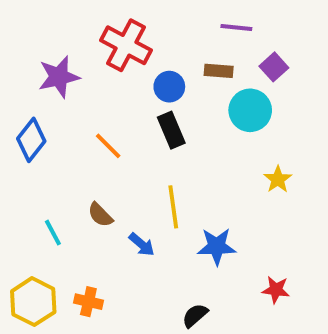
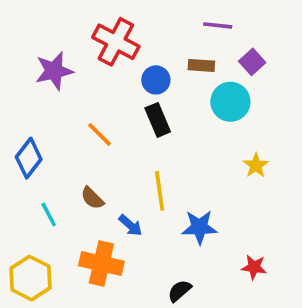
blue diamond: (31, 140) -> (29, 158), moved
orange cross: (88, 302) -> (101, 264), moved, size x1.6

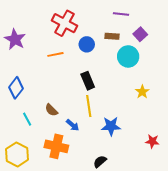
purple star: (54, 71) -> (15, 39), moved, turned -30
black rectangle: (158, 120) -> (88, 81), moved
orange line: (100, 134) -> (55, 54), moved, turned -56
red star: (254, 267) -> (152, 141), moved

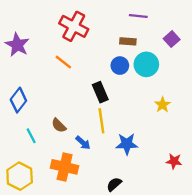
purple square: (140, 34) -> (172, 39), moved
blue circle: (87, 44) -> (120, 66), moved
orange line: (55, 54) -> (63, 62), turned 49

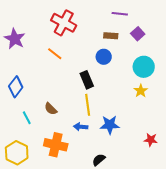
purple square: (172, 39) -> (138, 34), moved
cyan circle: (146, 64) -> (144, 67), moved
blue arrow: (83, 143) -> (81, 127), moved, turned 144

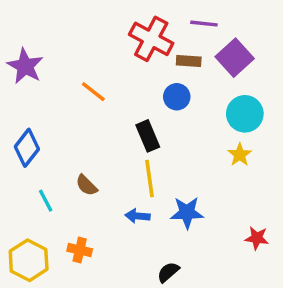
red cross: (64, 23) -> (151, 39), moved
purple square: (138, 34) -> (235, 58), size x1.5
orange cross: (56, 145) -> (80, 250), moved, size x0.6

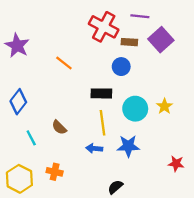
cyan circle: (245, 114) -> (135, 109), moved
black rectangle: (148, 136) -> (101, 93), turned -66

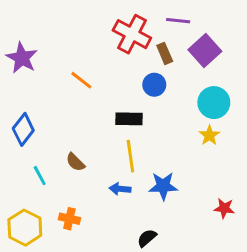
brown rectangle: (129, 42) -> (165, 53), turned 63
cyan circle: (135, 109) -> (214, 103), moved

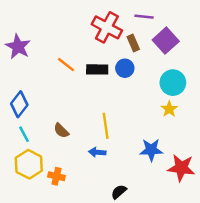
black rectangle: (129, 119) -> (97, 69), moved
cyan line: (40, 176) -> (24, 134), moved
blue star: (163, 186) -> (151, 150), moved
red star: (224, 208) -> (181, 168), size x1.6
yellow hexagon: (25, 228) -> (29, 164), moved

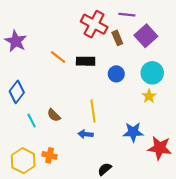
blue circle: (125, 68) -> (116, 74), moved
cyan line: (24, 134) -> (32, 120), moved
yellow hexagon: (29, 164) -> (23, 161), moved

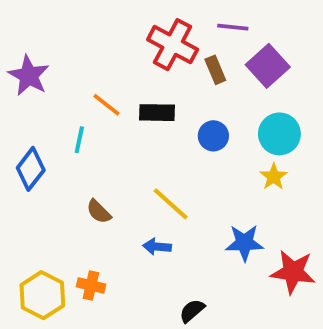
yellow line: (93, 111) -> (171, 204), turned -40
cyan line: (32, 120) -> (79, 140), moved, turned 40

